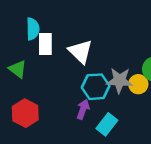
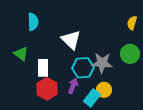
white rectangle: (45, 44) -> (43, 68), moved
yellow circle: (138, 84) -> (104, 90), moved
red hexagon: (25, 113) -> (47, 89), moved

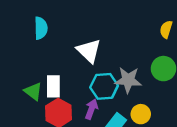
green triangle: (21, 54) -> (33, 91), moved
yellow circle: (104, 90) -> (141, 114), moved

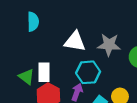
white triangle: (89, 51) -> (75, 41), turned -35
gray star: (128, 80) -> (109, 45), moved

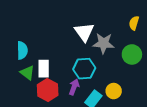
cyan semicircle: (33, 22) -> (22, 50), moved
white triangle: (75, 41) -> (84, 32), moved, turned 45

